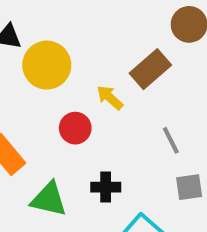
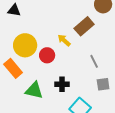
yellow circle: (47, 65) -> (25, 45), moved

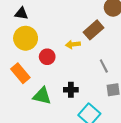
yellow arrow: (64, 40) -> (73, 44), turned -48
yellow circle: (25, 45) -> (26, 38), moved
red circle: (47, 55) -> (47, 57), moved

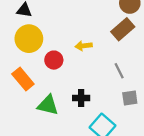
brown rectangle: (94, 30) -> (123, 29), moved

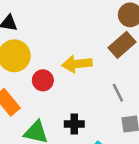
yellow arrow: (84, 46) -> (77, 64), size x1.5

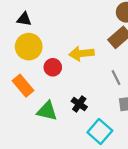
black cross: (74, 124) -> (79, 104), turned 35

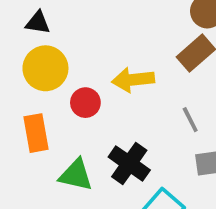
orange rectangle: (23, 86) -> (36, 133), turned 30
black cross: (79, 104) -> (129, 164), size x1.5

